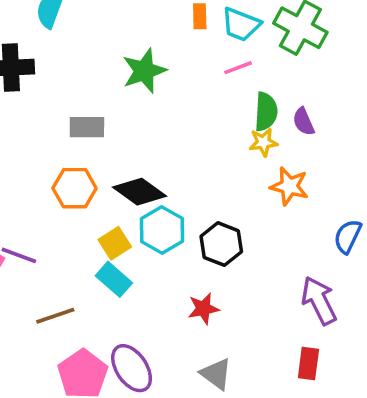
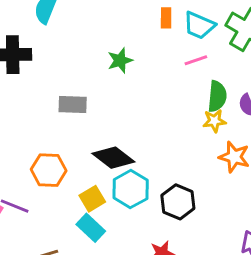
green star: (144, 71) -> (120, 60), size x0.7
orange hexagon: (75, 188) -> (49, 170), moved

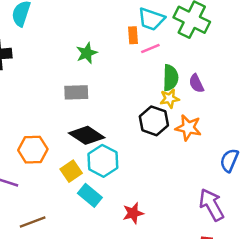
orange rectangle: (166, 18) -> (133, 35), moved
gray rectangle: (73, 104) -> (76, 92), moved
black hexagon: (178, 202) -> (154, 121), moved
cyan rectangle: (91, 228) -> (90, 195), moved

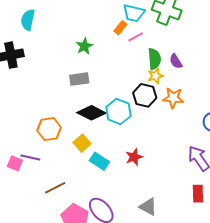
orange rectangle: (133, 35) -> (120, 28), turned 48
cyan hexagon: (103, 161) -> (118, 112), moved
red star: (133, 213) -> (134, 157), moved

